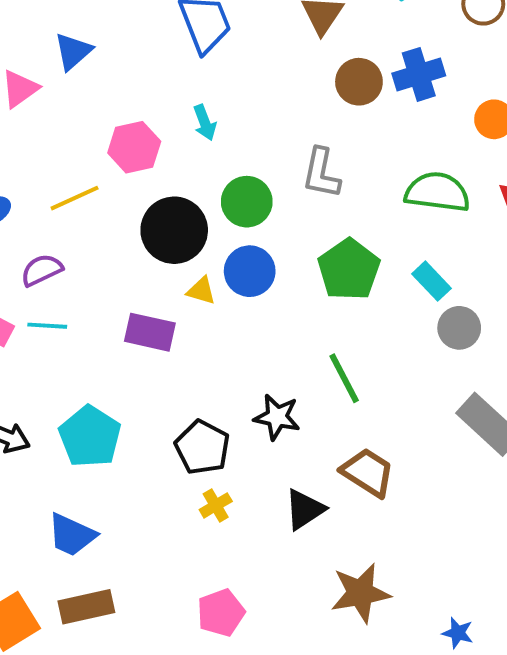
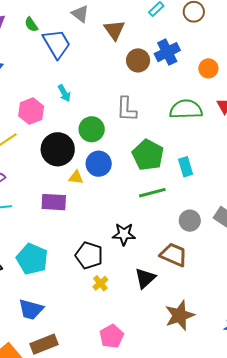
cyan rectangle: (432, 281) -> (186, 167), moved, turned 36
gray circle: (459, 328) -> (190, 221), moved
green line: (344, 378) -> (152, 193), moved, turned -68

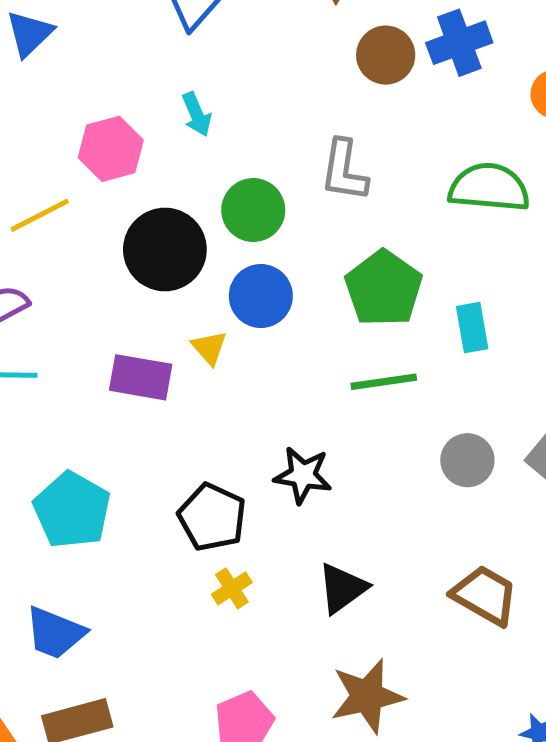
yellow triangle: (76, 177) -> (209, 348), moved, turned 35
brown trapezoid: (174, 255) -> (485, 595), moved
brown star: (180, 315) -> (367, 696), moved

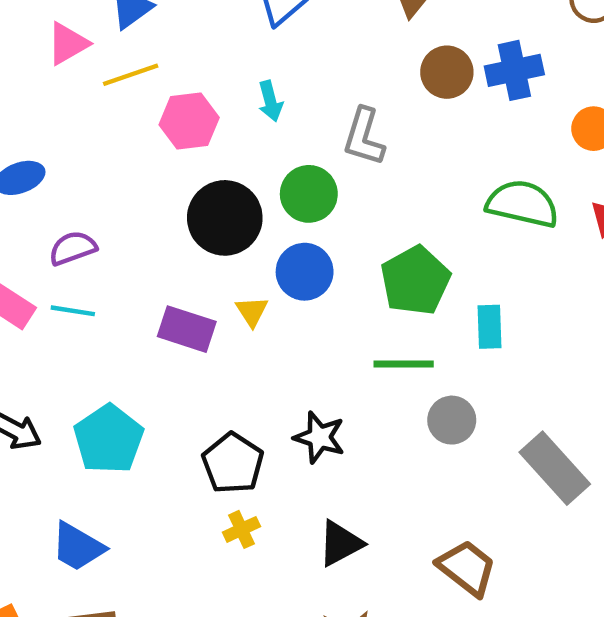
gray L-shape: (344, 171) -> (364, 137), moved
yellow line: (40, 215) -> (131, 75), moved
gray circle: (467, 460) -> (452, 420), moved

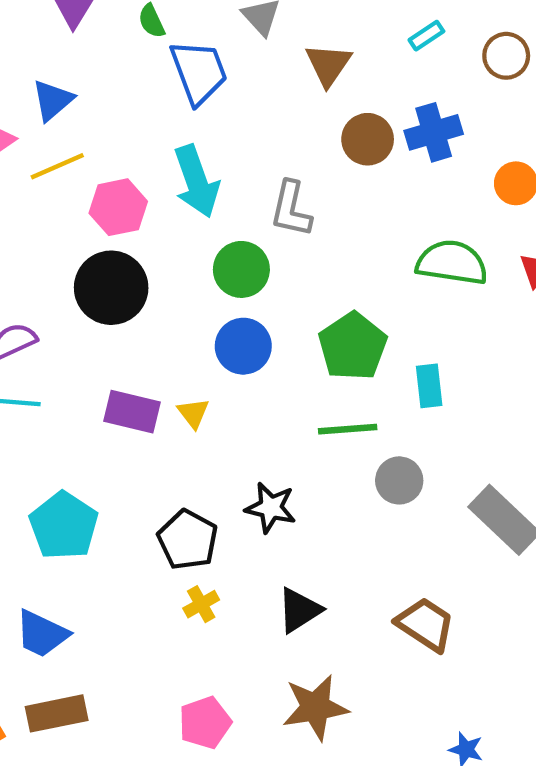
cyan arrow: (270, 101) -> (196, 181), size x1.8
black circle: (225, 218) -> (111, 288), moved
yellow triangle: (252, 311) -> (193, 413), moved

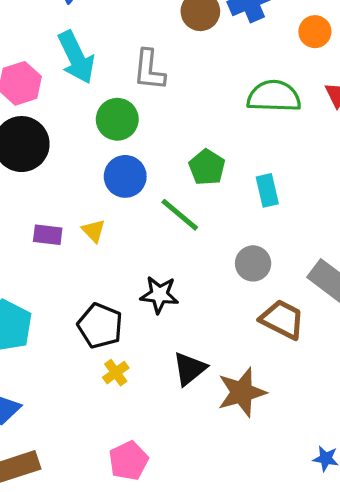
green pentagon: (353, 346) -> (207, 167), size x0.7
purple rectangle: (132, 412) -> (48, 235), size x0.7
green line: (348, 429) -> (180, 215), moved, turned 51
brown trapezoid: (425, 624) -> (282, 319), moved
brown star: (315, 707) -> (242, 392), moved

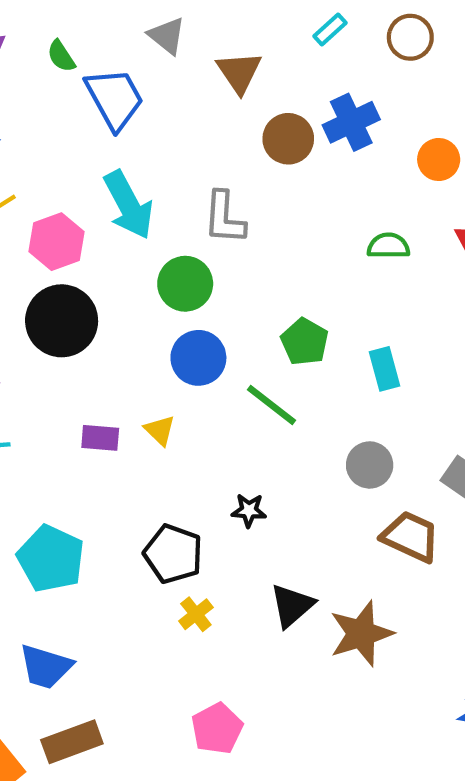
green semicircle: (274, 96) -> (388, 246), size x0.6
black star: (159, 295) -> (249, 510), size x0.7

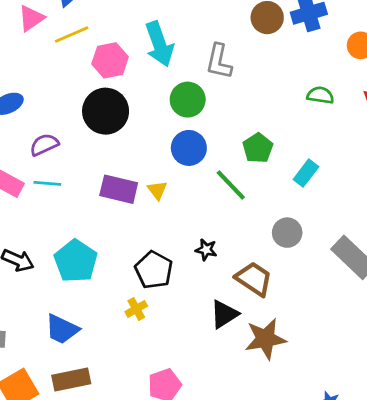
cyan rectangle: (385, 369) -> (306, 173), turned 44
purple rectangle: (100, 438) -> (119, 189), size x1.5
brown trapezoid: (411, 537) -> (254, 279), moved
yellow cross: (196, 614) -> (136, 309), moved

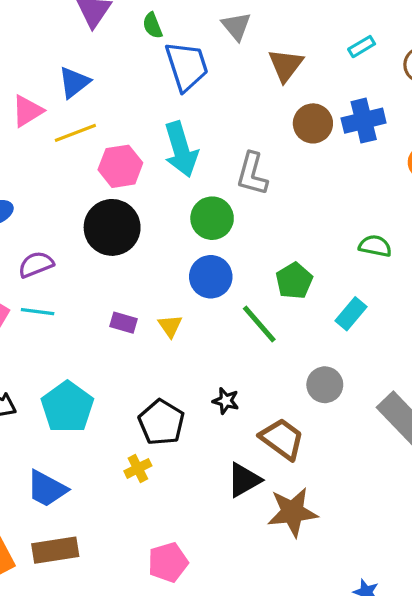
green semicircle: (320, 95) -> (375, 246), moved
purple rectangle: (119, 189) -> (124, 323), size x0.6

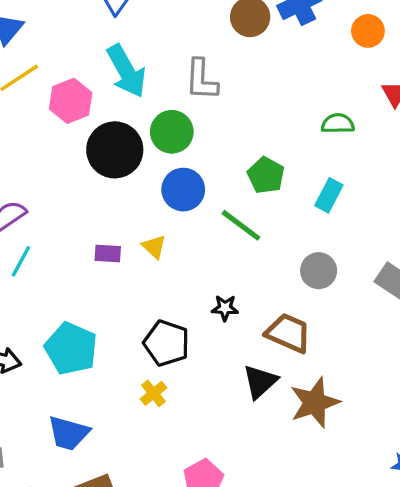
black circle: (112, 227) -> (115, 150), moved
cyan line: (38, 312) -> (21, 261), turned -56

